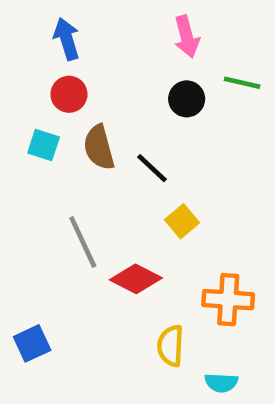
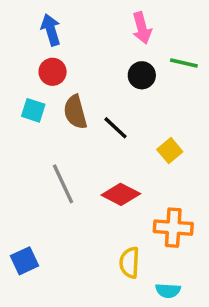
yellow square: (182, 221) -> (170, 151), moved
red diamond: (136, 279) -> (121, 194), moved

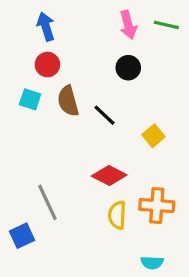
green line: (184, 63) -> (166, 25), moved
gray line: (63, 184) -> (47, 202), moved
yellow semicircle: (130, 263) -> (117, 215), moved

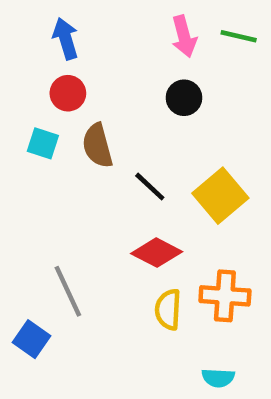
black line: (104, 115) -> (150, 187), moved
yellow square: (154, 136) -> (220, 196), size x1.6
blue square: (22, 236) -> (31, 339), turned -30

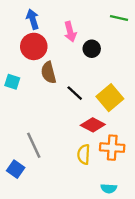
pink arrow: (184, 36) -> (70, 32), moved
red circle: (68, 93) -> (34, 46), size x1.5
cyan square: (43, 143) -> (12, 82), moved
red diamond: (157, 253) -> (93, 125), moved

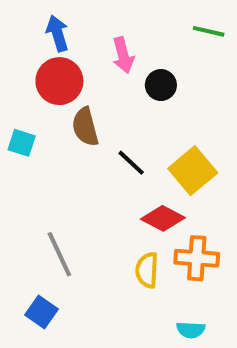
blue square: (16, 169) -> (41, 312), moved

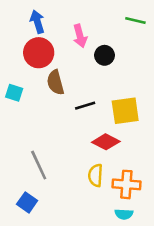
black line: (131, 163) -> (85, 106), turned -60
yellow square: (193, 171) -> (125, 111), turned 32
orange cross: (197, 258) -> (126, 184), moved

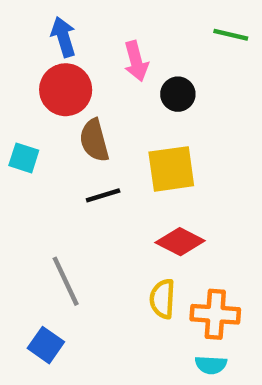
black line: (85, 106) -> (103, 195), moved
yellow square: (125, 111) -> (171, 169), moved

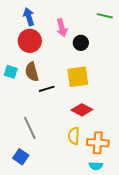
brown semicircle: (94, 140) -> (32, 72), moved

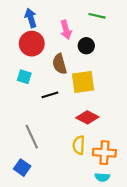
green line: (105, 16) -> (97, 16), moved
cyan square: (11, 72) -> (24, 77), moved
brown semicircle: (32, 72) -> (60, 64), moved

